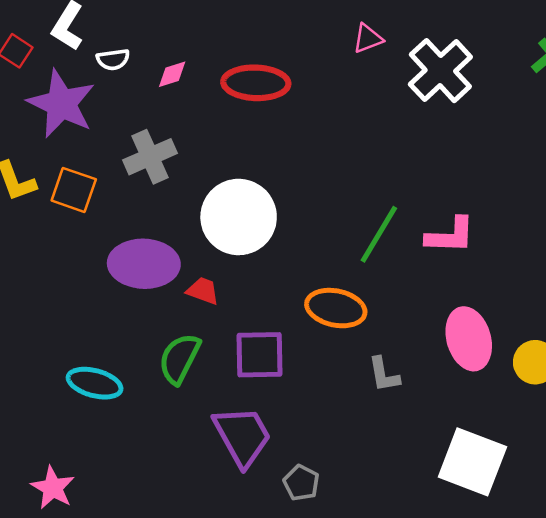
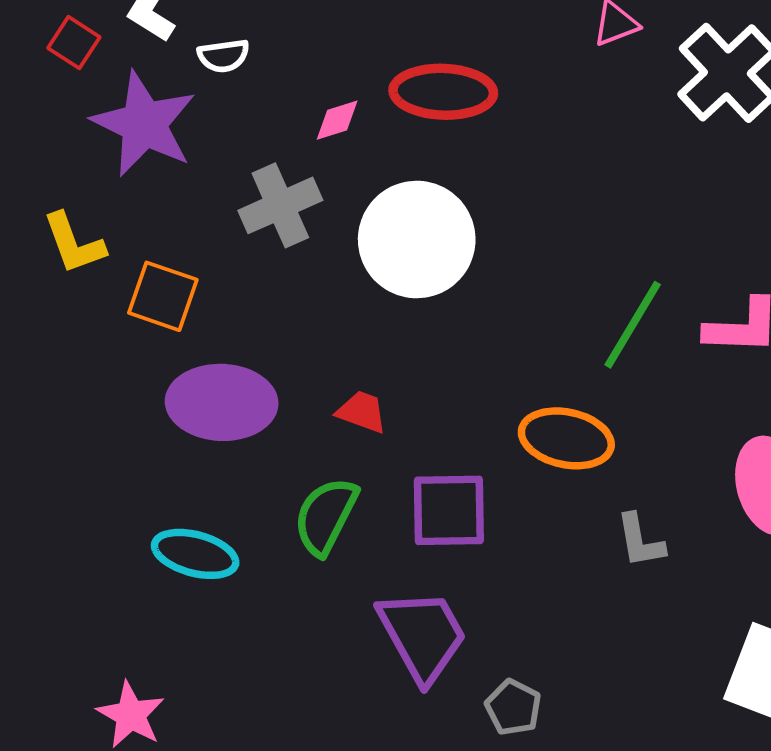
pink diamond: (172, 74) -> (337, 120), moved
orange square: (74, 190) -> (163, 296), moved
white circle: (239, 217) -> (417, 240), moved
purple ellipse: (144, 264) -> (222, 402), moved

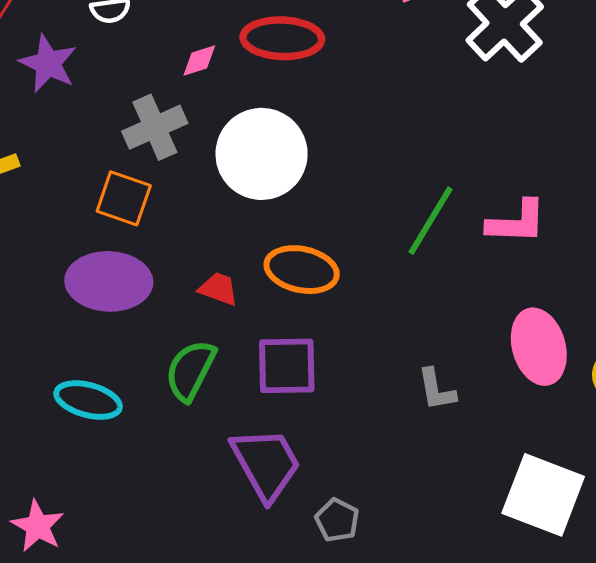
purple star: (144, 124) -> (48, 63), size x0.7
orange square: (163, 296) -> (124, 198), moved
orange ellipse: (566, 438) -> (302, 270), moved

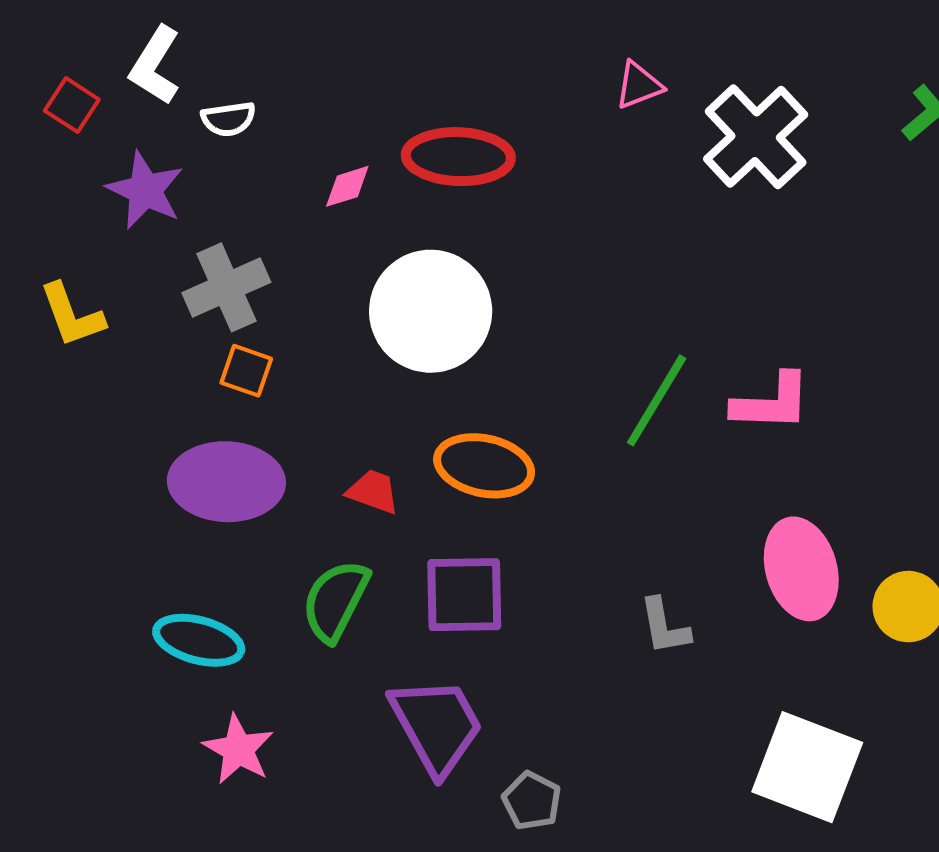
gray cross: (155, 127) -> (226, 287), moved
orange square: (124, 198) -> (246, 371), size x0.7
pink star: (38, 526) -> (238, 749), moved

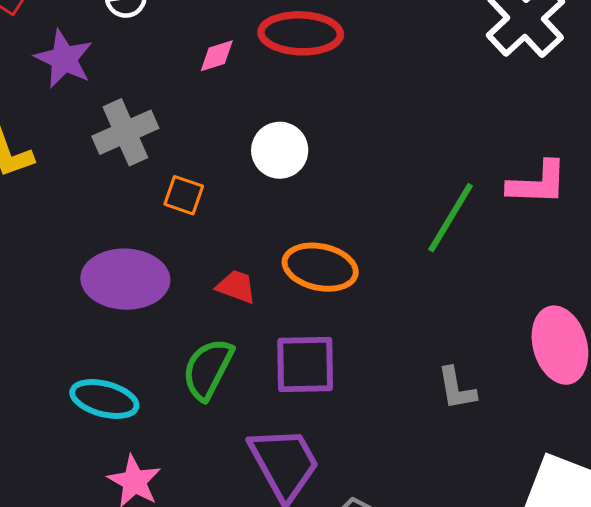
white circle: (431, 311) -> (280, 150), size x0.6
orange square: (246, 371) -> (184, 195), moved
pink L-shape: (772, 402) -> (537, 183), moved

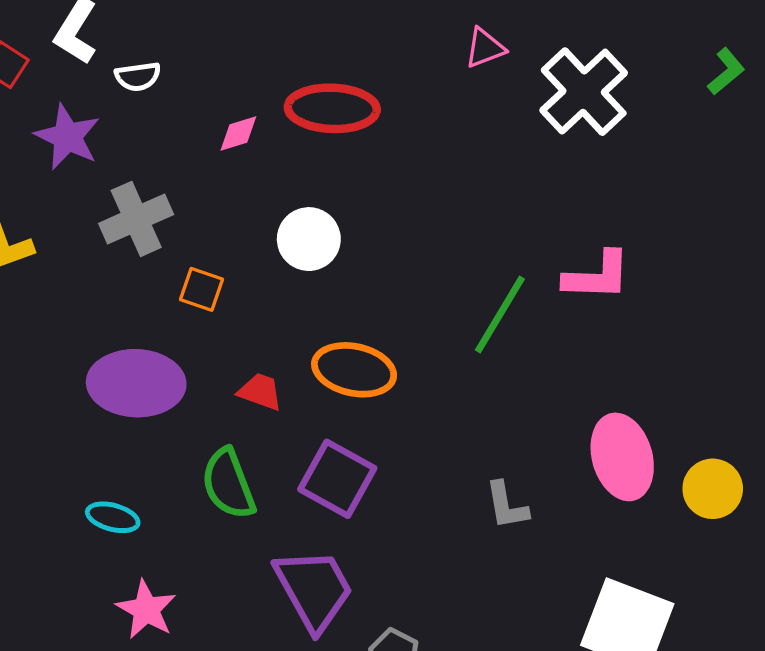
purple square: (305, 365) -> (337, 479), turned 30
green semicircle: (208, 369) -> (228, 484), turned -48
cyan ellipse: (104, 399) -> (113, 517), size x0.7

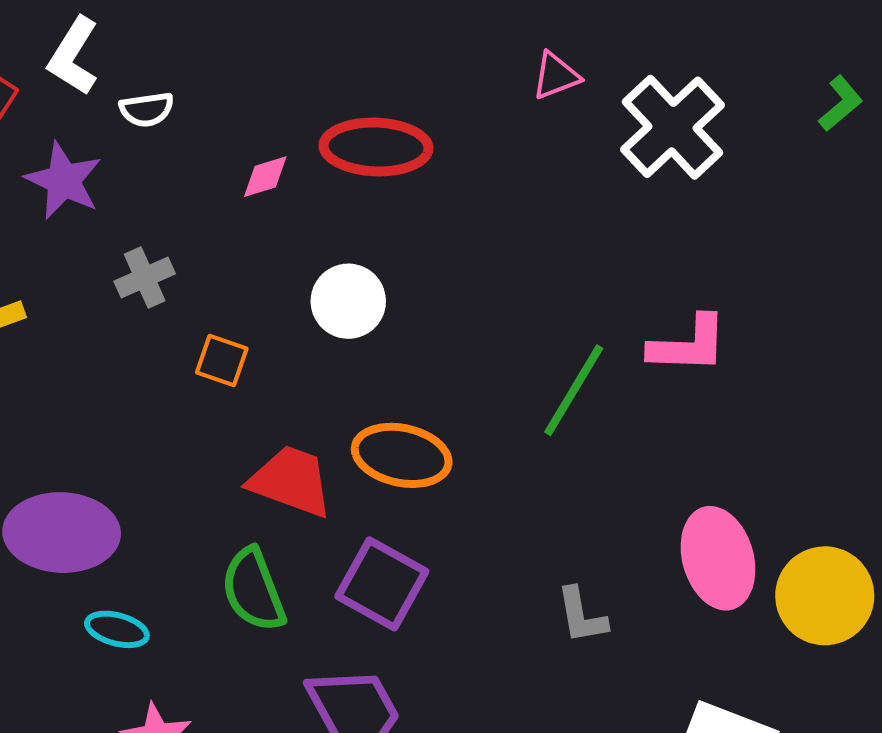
gray cross: (136, 219) -> (145, 277), size x0.7
purple ellipse: (136, 383) -> (62, 533), moved
red trapezoid: (260, 392) -> (291, 481), size x1.6
yellow circle: (713, 489) -> (825, 596), size x1.4

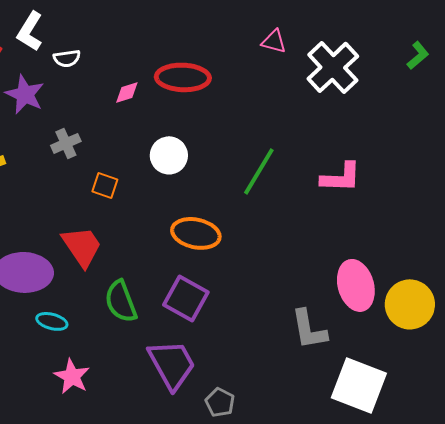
pink triangle: (556, 76) -> (274, 41), turned 36
green line: (574, 390) -> (259, 171), moved
red trapezoid: (291, 481) -> (82, 246), moved, turned 36
gray L-shape: (582, 616) -> (309, 329), moved, size x1.4

